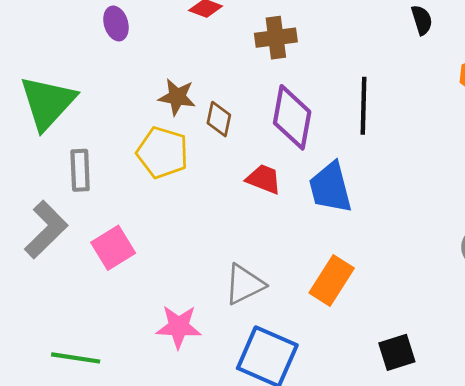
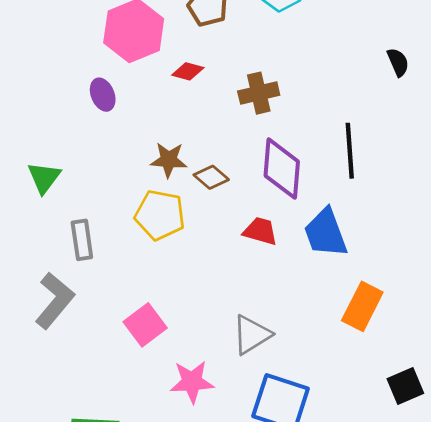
green triangle: (48, 103) -> (44, 178), size x0.6
brown diamond: (219, 119) -> (211, 177), turned -56
pink square: (113, 248) -> (145, 325), moved
orange rectangle: (332, 281) -> (362, 306), moved

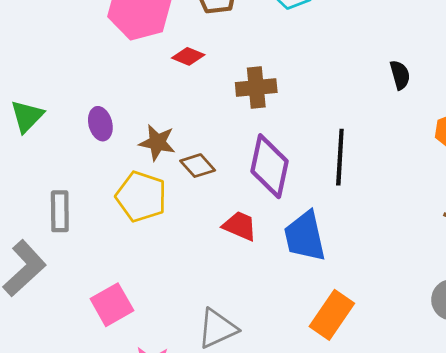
purple ellipse: (103, 95) -> (100, 124), moved
green triangle: (44, 178) -> (27, 116), moved

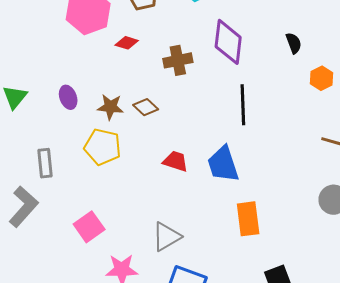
black semicircle: (400, 75) -> (294, 43), moved
brown diamond: (198, 166) -> (146, 107), moved
purple diamond: (270, 166) -> (228, 42), moved
orange rectangle: (332, 315) -> (248, 219), turned -36

